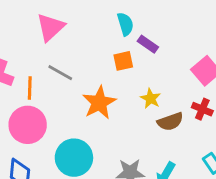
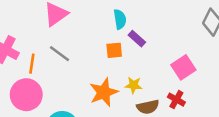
yellow star: (151, 99) -> (134, 85), turned -30
orange star: (99, 103) -> (104, 92), moved

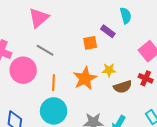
cyan semicircle: (120, 19) -> (126, 16), moved
orange line: (32, 64) -> (54, 83), moved
pink circle: (26, 95) -> (23, 70), moved

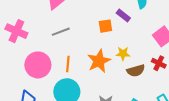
gray line: (45, 50) -> (61, 32), turned -54
pink circle: (23, 70) -> (38, 65), moved

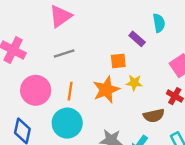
orange square: (105, 26) -> (118, 61), moved
brown semicircle: (136, 71) -> (154, 116), moved

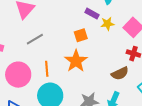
yellow star: (134, 83) -> (107, 24), moved

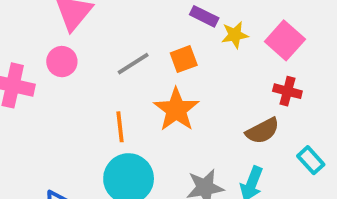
gray line: (35, 39) -> (133, 64), moved
pink circle: (18, 75) -> (62, 62), moved, size x0.6

